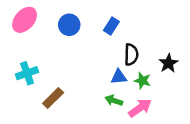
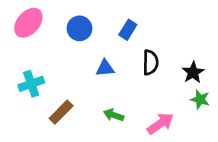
blue triangle: (119, 77) -> (105, 68), moved
green star: (142, 81) -> (200, 99), moved
green arrow: (114, 100) -> (114, 115), moved

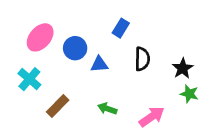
pink ellipse: (28, 23) -> (40, 37), moved
blue circle: (79, 28) -> (75, 48), moved
cyan cross: (31, 84) -> (29, 79), turned -30

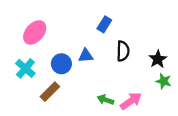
blue circle: (75, 48) -> (61, 64), moved
green arrow: (107, 109) -> (106, 100), moved

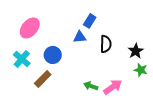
blue triangle: (86, 56) -> (80, 37), moved

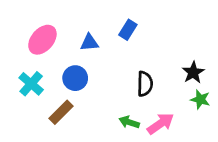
blue triangle: (80, 37) -> (89, 43), moved
black semicircle: (106, 44) -> (145, 84), moved

